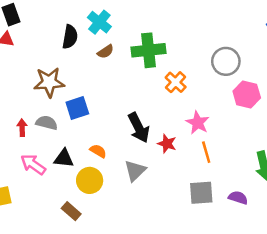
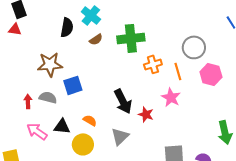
orange cross: (176, 82) -> (153, 64), turned 30
orange line: (206, 152) -> (178, 71), moved

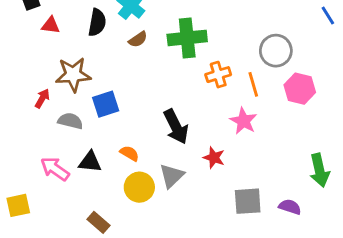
red triangle: (15, 29) -> (51, 25), moved
red arrow: (28, 101) -> (42, 98), moved, turned 32
red star: (146, 114) -> (214, 158), moved
yellow circle: (83, 144) -> (139, 187), moved

